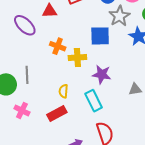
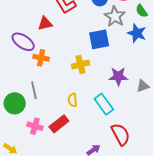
orange cross: (58, 46) -> (41, 58), moved
purple star: (102, 74) -> (118, 76), moved
red rectangle: (57, 114) -> (59, 124), moved

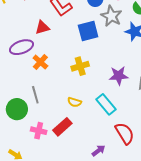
blue square: (99, 39) -> (88, 31), moved
purple ellipse: (23, 42) -> (21, 47), turned -50
orange cross: (41, 58) -> (40, 62), turned 35
yellow semicircle: (73, 100) -> (74, 102), turned -64

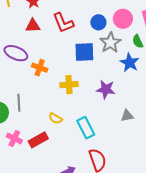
red triangle: (42, 27) -> (33, 26), moved
purple ellipse: (21, 47) -> (16, 53), turned 30
orange cross: (40, 62) -> (40, 68), moved, turned -35
purple star: (119, 76) -> (106, 89), moved

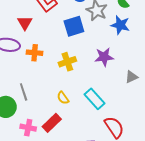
red triangle: (33, 26) -> (25, 23), moved, turned -42
yellow semicircle: (56, 118) -> (63, 98), turned 40

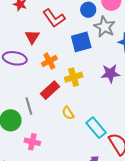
orange cross: (35, 53) -> (49, 61), moved, turned -35
cyan rectangle: (95, 99) -> (96, 128), moved
red rectangle: (52, 123) -> (50, 90), moved

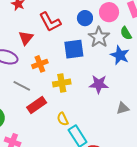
red rectangle: (50, 90) -> (37, 105), moved
gray line: (29, 106) -> (22, 86), moved, turned -54
yellow semicircle: (68, 113) -> (63, 119), moved

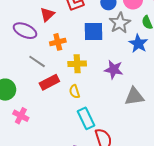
gray triangle: (123, 108) -> (134, 96), size x1.5
yellow semicircle: (63, 119) -> (74, 92), moved

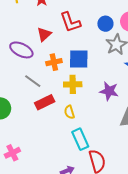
blue square: (93, 32) -> (79, 59), moved
pink cross: (21, 116) -> (12, 153), moved, turned 35

